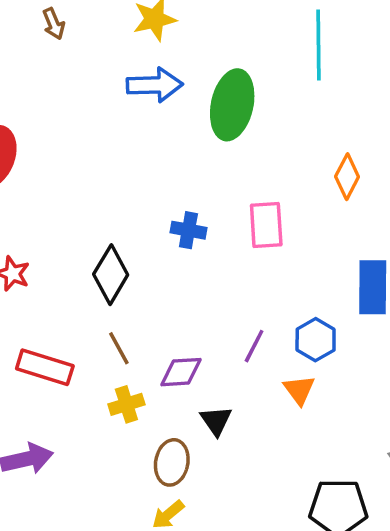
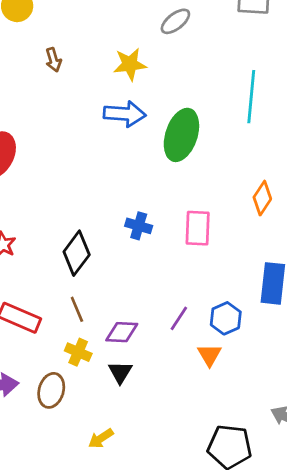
yellow cross: (126, 404) -> (78, 352), turned 35
black triangle: (216, 421) -> (120, 372), moved
brown ellipse: (172, 462) -> (51, 390), moved

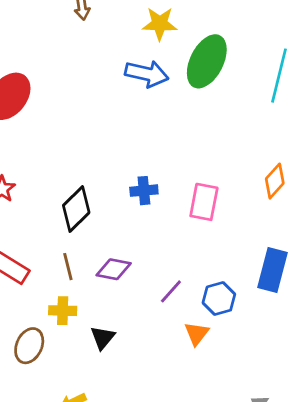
green ellipse: (181, 135) -> (207, 61), moved
blue cross: (139, 226) -> (144, 191), turned -30
purple diamond: (122, 332) -> (114, 269), moved
yellow cross: (78, 352) -> (63, 311), turned -30

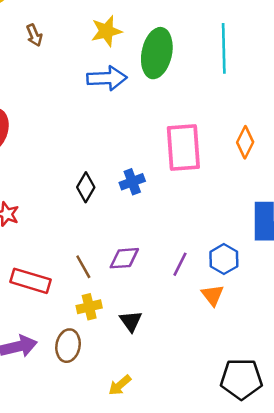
pink rectangle: (204, 202) -> (183, 148), moved, size x1.4
black diamond: (76, 209) -> (86, 187), moved, size x0.7

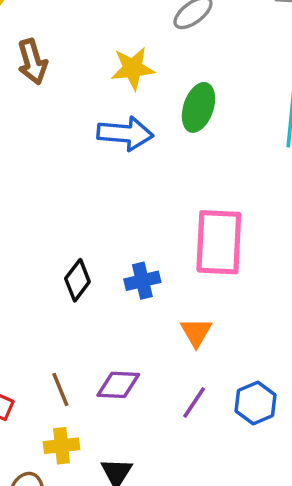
brown arrow: (34, 35) -> (32, 62), size x1.4
green ellipse: (157, 53) -> (198, 107), size x0.7
orange triangle: (213, 295) -> (196, 332), moved

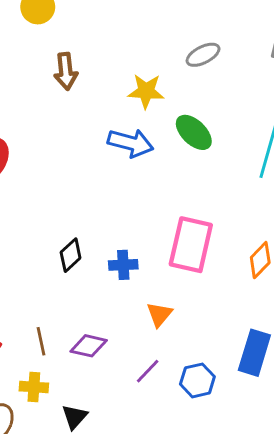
green ellipse: (198, 107) -> (194, 132), turned -75

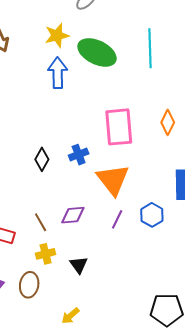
green ellipse: (194, 132) -> (97, 52), size x1.4
blue arrow: (131, 143) -> (58, 73), turned -88
orange triangle: (159, 314) -> (113, 180), size x1.8

